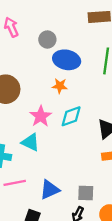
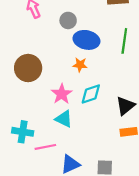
cyan triangle: (30, 142) -> (64, 119), moved
pink line: (15, 183) -> (45, 147), moved

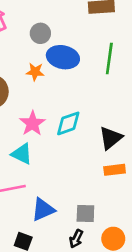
orange star: (80, 65) -> (35, 72), moved
cyan triangle: (64, 119) -> (22, 154), moved

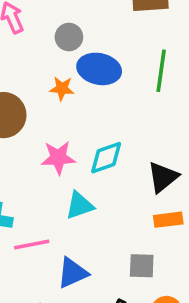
pink star: (32, 123) -> (58, 158), turned 30
cyan triangle: (22, 154) -> (80, 206), moved, turned -45
gray square: (85, 214) -> (142, 266), moved

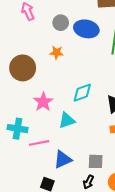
blue ellipse: (99, 69) -> (86, 29), moved
pink star: (58, 158) -> (43, 102), moved, turned -30
gray square: (142, 266) -> (96, 161), moved

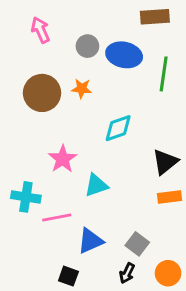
brown circle: (23, 68) -> (42, 93), moved
cyan diamond: (82, 93) -> (118, 128), moved
gray square: (96, 161) -> (137, 244), turned 35

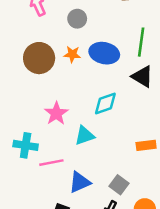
blue ellipse: (124, 55) -> (104, 53), moved
cyan diamond: (118, 128) -> (105, 104), moved
black triangle: (165, 162) -> (142, 76), moved, turned -50

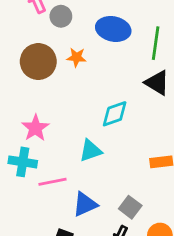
gray circle: (77, 19) -> (61, 16), moved
blue ellipse: (104, 53) -> (113, 29), moved
pink star: (56, 113) -> (35, 128), moved

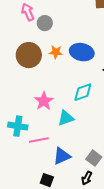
blue ellipse: (113, 29) -> (82, 52), moved
pink star: (35, 128) -> (44, 101), moved

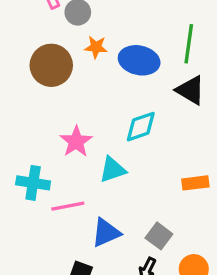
orange star: (56, 52) -> (96, 47), moved

